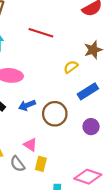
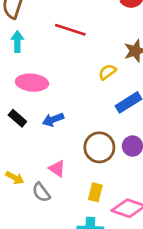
brown circle: (55, 114) -> (99, 147), moved
yellow rectangle: (41, 164) -> (95, 192), moved

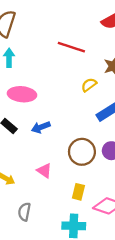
red line: (70, 30) -> (71, 47), moved
gray semicircle: (41, 192) -> (24, 212), moved, turned 48

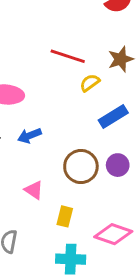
red line: (71, 47) -> (68, 56), moved
yellow rectangle: (78, 192) -> (65, 216), moved

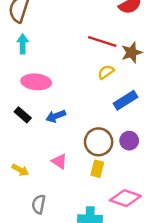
red line: (68, 56) -> (102, 41), moved
yellow rectangle: (65, 216) -> (97, 169), moved

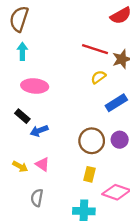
blue arrow: (56, 116) -> (39, 131), moved
pink triangle: (59, 161) -> (42, 164), moved
yellow rectangle: (97, 169) -> (89, 174), moved

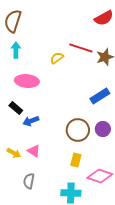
yellow semicircle: (98, 77) -> (57, 58), moved

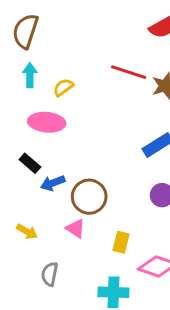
yellow semicircle: (57, 58) -> (63, 87), moved
brown circle: (78, 130) -> (89, 197), moved
pink triangle: (34, 151) -> (75, 229), moved

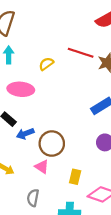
yellow semicircle: (63, 87) -> (46, 64), moved
gray semicircle: (50, 274) -> (33, 198), moved

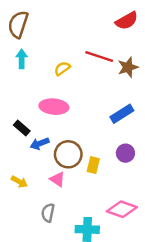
pink ellipse: (21, 89) -> (54, 107), moved
yellow rectangle: (75, 177) -> (93, 165), moved

